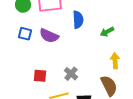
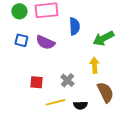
green arrow: (107, 32) -> (103, 38), size x1.5
yellow arrow: (115, 61) -> (94, 65), moved

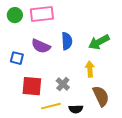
blue semicircle: (74, 26) -> (67, 41), moved
blue square: (21, 40) -> (17, 58), moved
red square: (36, 82) -> (32, 86), size x1.5

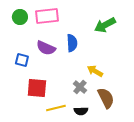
green arrow: (99, 42) -> (105, 25), moved
yellow arrow: (90, 69) -> (95, 71), turned -56
gray cross: (63, 84) -> (80, 87), moved

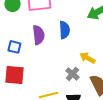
purple semicircle: (46, 48) -> (38, 35), turned -120
red square: (37, 88) -> (14, 75), moved

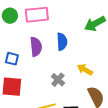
gray cross: (72, 74) -> (58, 80), moved

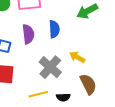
gray cross: (58, 80) -> (50, 67), size x1.6

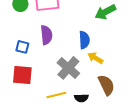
blue semicircle: (54, 29) -> (84, 40), moved

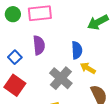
blue square: (22, 47) -> (15, 57), turned 32
red square: (22, 75) -> (15, 85), turned 30

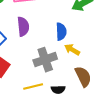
gray cross: (61, 78) -> (45, 60), turned 30

